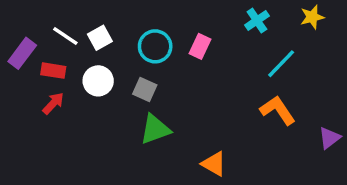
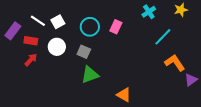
orange L-shape: (278, 110) -> (175, 63), moved

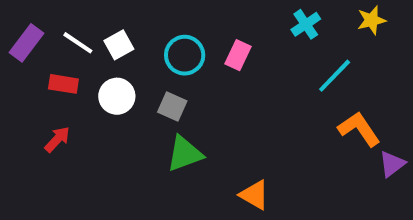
purple rectangle: (13, 31) -> (26, 43), moved
red arrow: (31, 60) -> (57, 139), moved

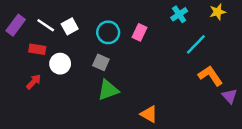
white circle: (117, 96) -> (60, 64), moved
purple triangle: (392, 164) -> (230, 96), turned -35

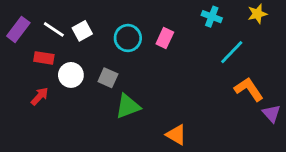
cyan cross: (179, 14) -> (212, 17), turned -35
gray square: (101, 62) -> (108, 78), moved

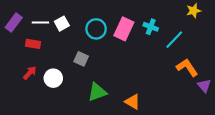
cyan cross: (212, 17) -> (151, 27), moved
white line: (54, 29) -> (40, 22), turned -35
pink rectangle: (165, 38) -> (124, 29), size x1.5
white circle: (71, 75) -> (53, 78), moved
green triangle: (128, 106) -> (97, 92), moved

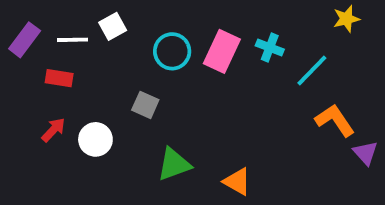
white square: (62, 24) -> (113, 26), moved

